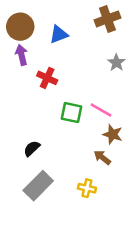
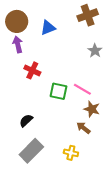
red cross: (47, 78) -> (32, 70), moved

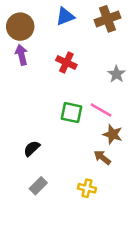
blue triangle: (48, 28) -> (65, 16), moved
gray star: (95, 51) -> (116, 74), moved
red cross: (32, 70) -> (66, 63), moved
gray rectangle: (31, 151) -> (38, 186), size x0.6

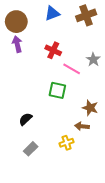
pink line: (101, 110) -> (72, 69), moved
brown arrow: (102, 157) -> (82, 126), turned -32
yellow cross: (87, 188) -> (67, 143), moved, turned -32

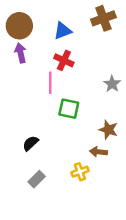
blue triangle: (52, 13) -> (63, 31), moved
gray star: (93, 60) -> (112, 84), moved
pink line: (72, 69) -> (50, 83), moved, turned 60

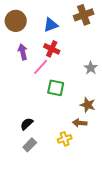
purple arrow: (21, 53) -> (23, 52), moved
pink line: (50, 83) -> (41, 67), turned 42
black semicircle: (30, 143) -> (27, 124), moved

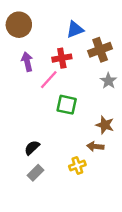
brown cross: (84, 15) -> (100, 50), moved
blue triangle: (51, 25) -> (75, 29), moved
red cross: (52, 49) -> (62, 58), turned -35

